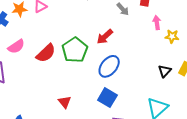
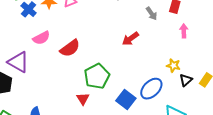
yellow star: (172, 36) -> (173, 65), moved
green pentagon: (75, 50) -> (97, 76), moved
blue ellipse: (109, 66) -> (151, 89), moved

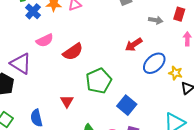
gray arrow: (152, 14) -> (156, 20), turned -48
blue ellipse: (151, 89) -> (154, 63), moved
red triangle: (83, 99) -> (67, 101), moved

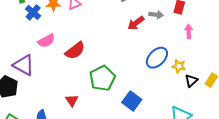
red arrow: (134, 45) -> (136, 23), moved

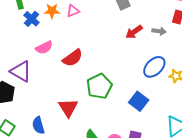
gray arrow: (156, 15) -> (159, 31), moved
red triangle: (72, 100) -> (68, 108), size x1.5
blue square: (132, 101) -> (139, 101), moved

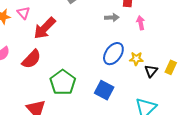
pink triangle: (73, 11) -> (23, 13), turned -40
red arrow: (134, 32) -> (45, 28), moved, size x1.4

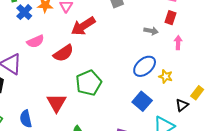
black triangle: (151, 71) -> (182, 105), moved
blue square: (104, 90) -> (142, 101), moved

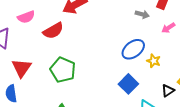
pink arrow: (178, 43) -> (168, 28), turned -128
green pentagon: (89, 83) -> (63, 70), moved, turned -30
red triangle: (56, 103) -> (22, 68), moved

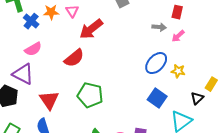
pink semicircle: (26, 17) -> (33, 49), moved
pink arrow: (168, 28) -> (178, 36), moved

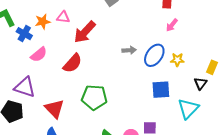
pink triangle: (72, 11) -> (63, 17), turned -40
gray arrow: (159, 27) -> (129, 50), moved
pink semicircle: (33, 49) -> (39, 55), moved
blue square: (157, 98) -> (161, 90), turned -30

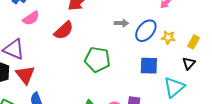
yellow rectangle: (212, 67) -> (194, 42), moved
green pentagon: (94, 97) -> (97, 60), moved
red triangle: (55, 109) -> (25, 75), moved

